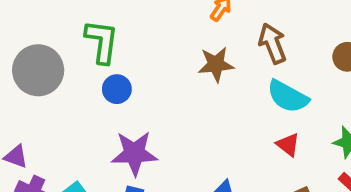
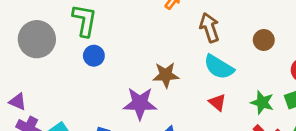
brown star: (216, 64) -> (166, 75), moved
purple star: (134, 153) -> (140, 103), moved

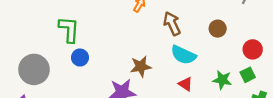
gray circle: (37, 39) -> (34, 69), moved

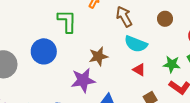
green L-shape: (69, 29) -> (67, 21), moved
blue circle: (80, 58) -> (44, 51), size x1.6

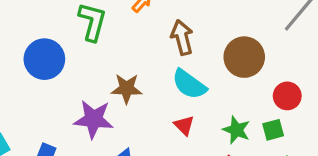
brown circle: (165, 19) -> (244, 57), size x1.6

